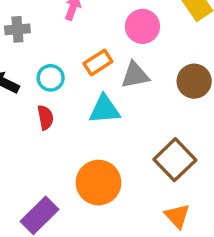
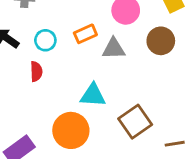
brown circle: (194, 81) -> (161, 41), moved
cyan triangle: (104, 109) -> (93, 95), moved

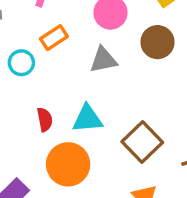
orange rectangle: (85, 34) -> (54, 38), moved
red semicircle: (36, 71) -> (45, 120), moved

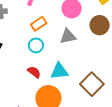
cyan circle: (21, 63) -> (36, 45), moved
red semicircle: (45, 120) -> (34, 72), turned -40

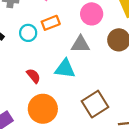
cyan circle: (36, 45) -> (28, 33), moved
cyan triangle: (59, 71) -> (65, 69), moved

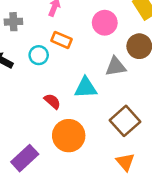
orange rectangle: (51, 23) -> (62, 40), turned 54
gray triangle: (80, 44) -> (116, 67), moved

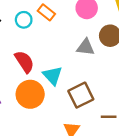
cyan triangle: (86, 88) -> (53, 76), moved, turned 35
red semicircle: (52, 101) -> (24, 62), size x1.5

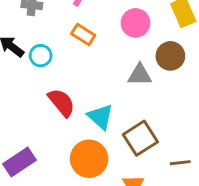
cyan circle: (24, 20) -> (41, 56), moved
orange circle: (30, 94) -> (89, 159), moved

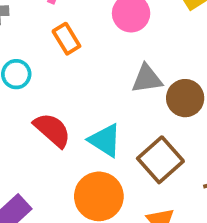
orange rectangle: (83, 35) -> (66, 39), turned 35
brown circle: (170, 56) -> (185, 98), moved

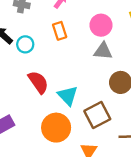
gray triangle: (147, 79) -> (103, 51), moved

